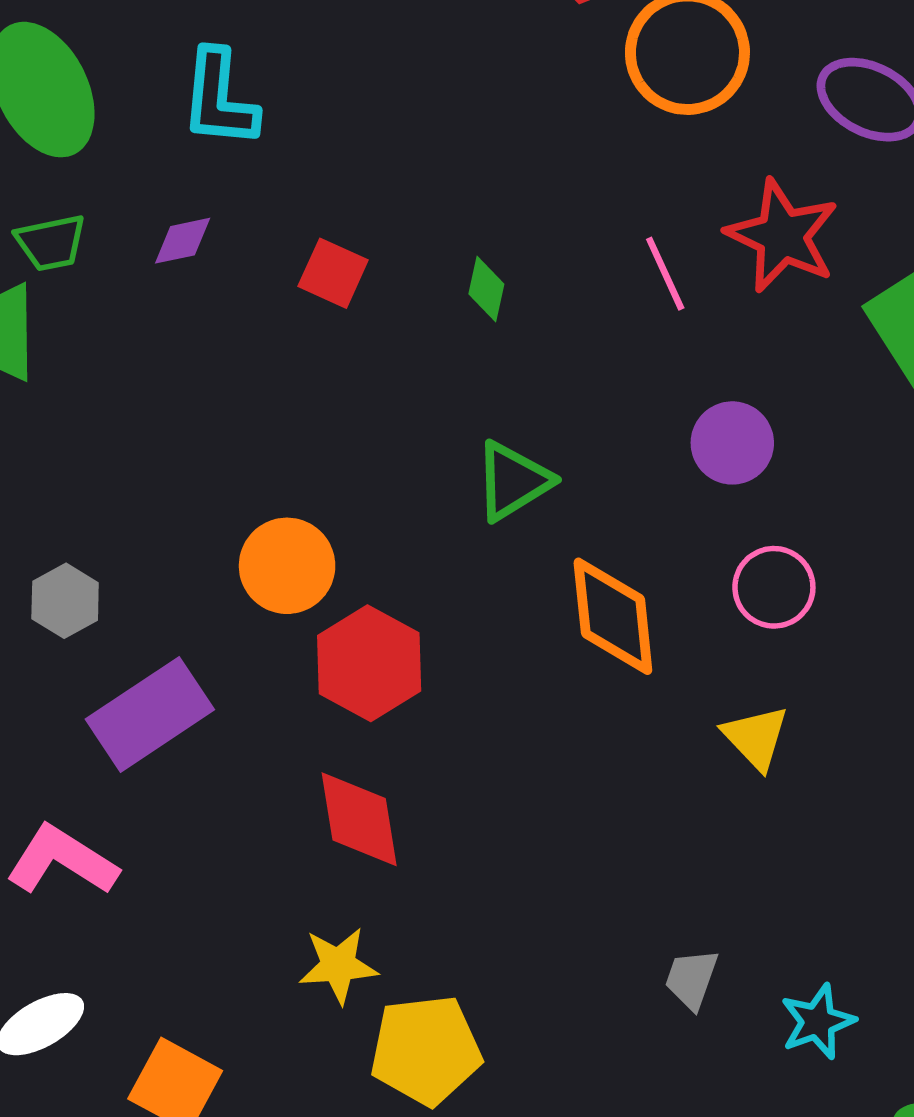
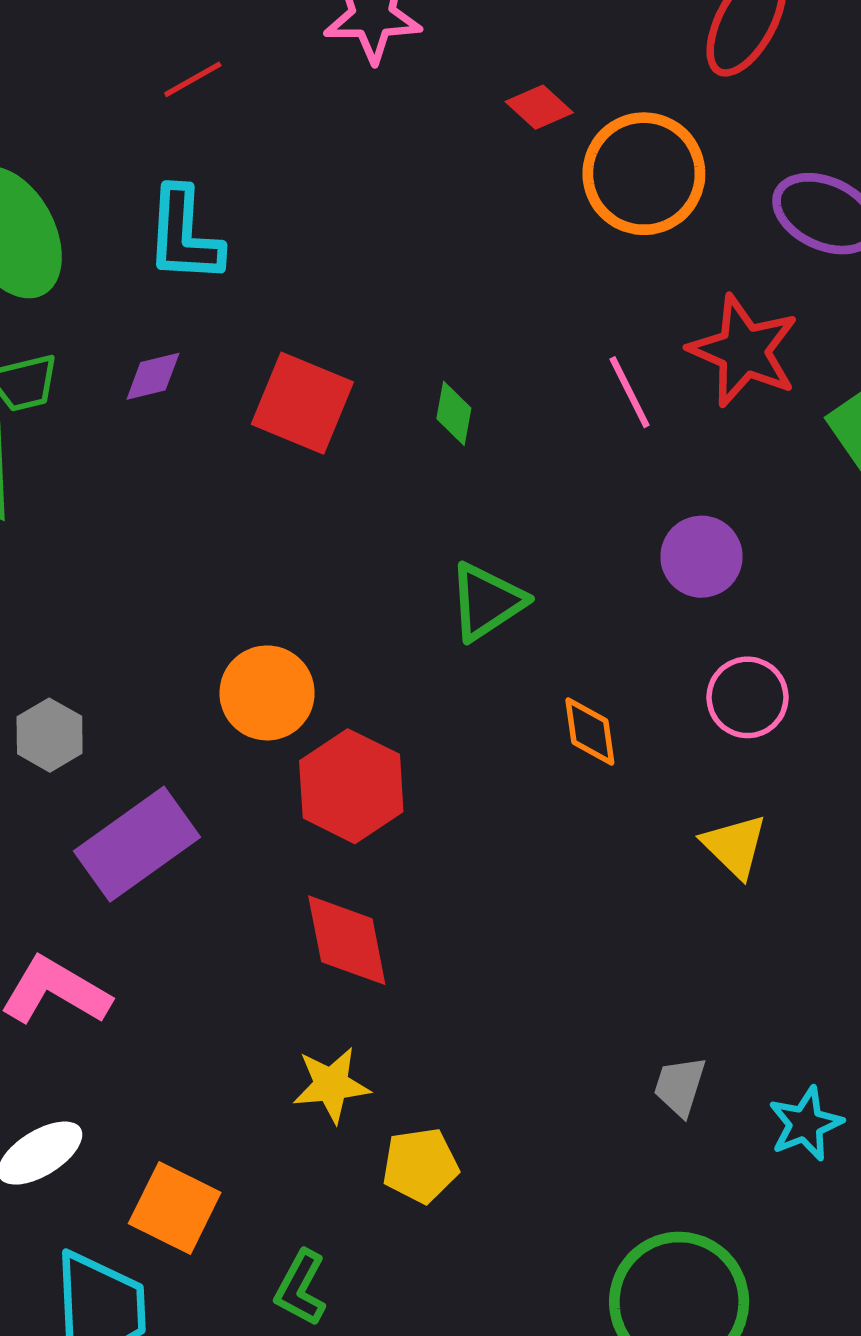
red square: (333, 273) -> (302, 403), size x1.5
orange diamond: (613, 616) -> (590, 731), size x0.6
yellow pentagon: (426, 1050) -> (420, 1165), size x0.7

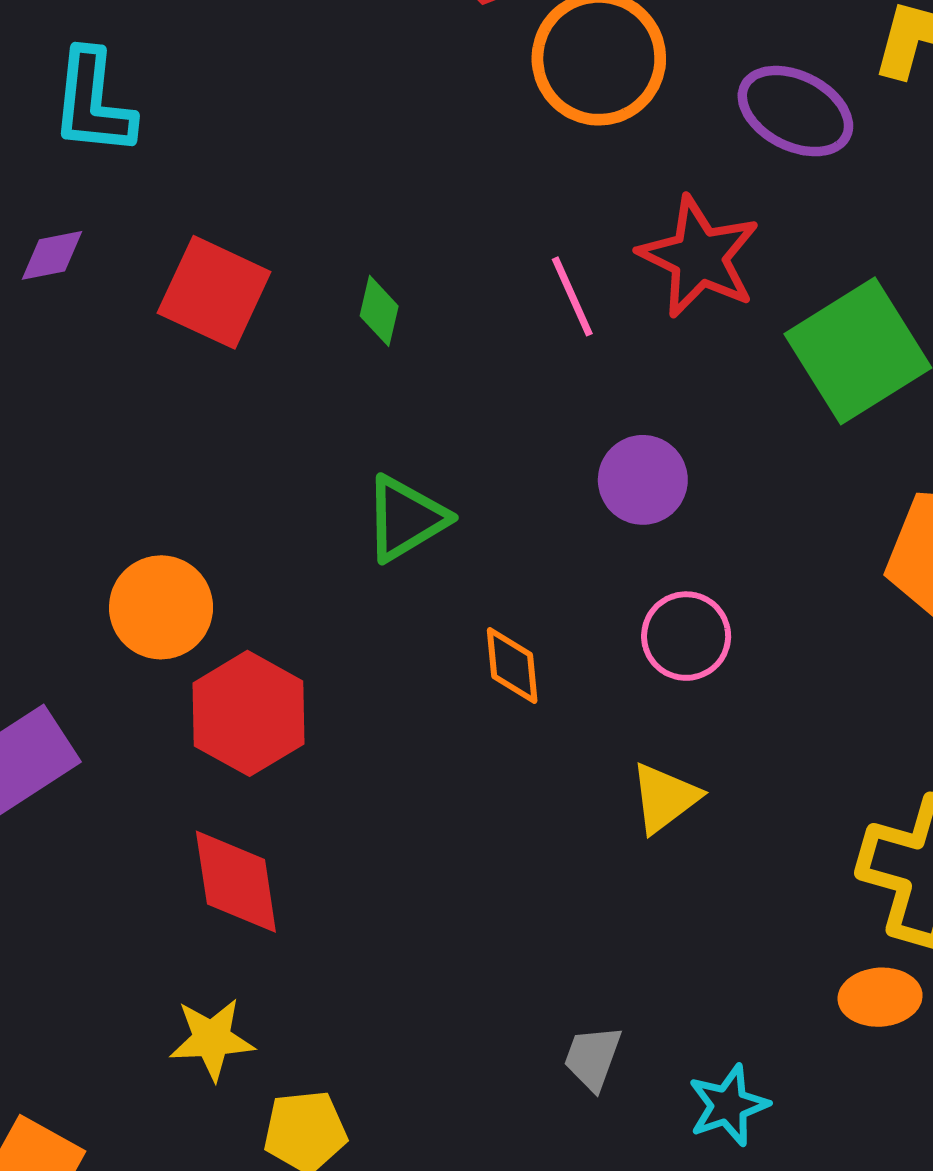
yellow triangle: (735, 846) -> (665, 798), turned 36

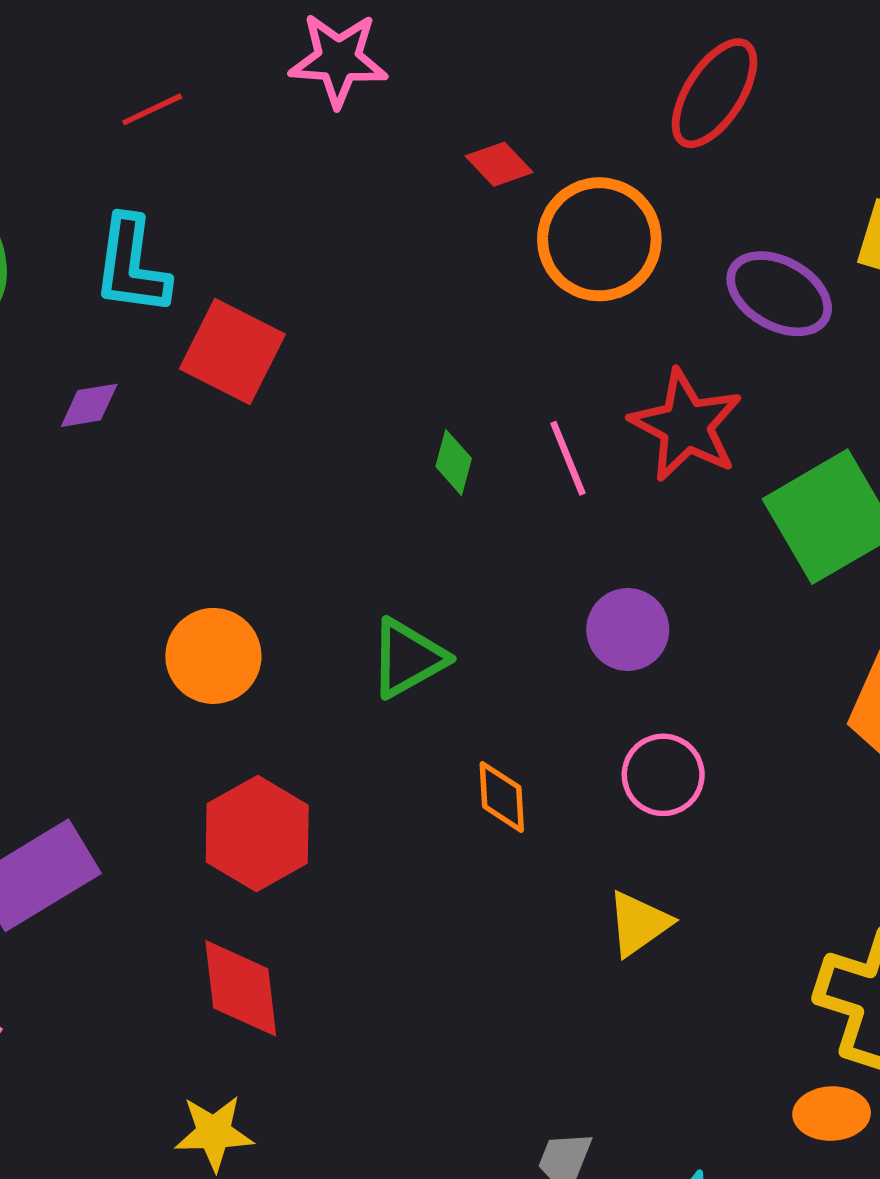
red square: (214, 292) -> (232, 352), moved
green diamond: (379, 311) -> (454, 462), moved
orange circle: (161, 607) -> (213, 656), moved

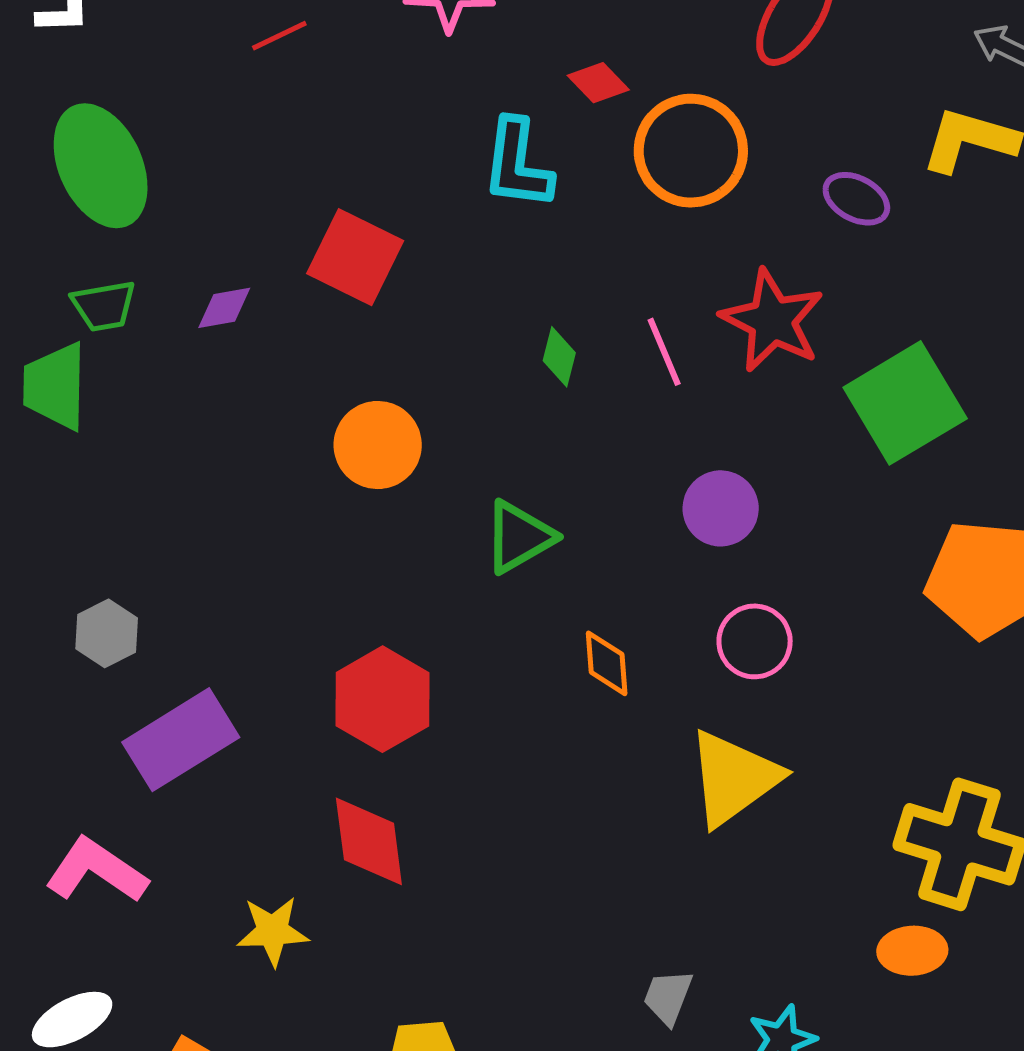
cyan L-shape: (132, 265) -> (517, 164), moved
purple ellipse: (779, 294) -> (856, 199), size x0.7
orange circle: (213, 656) -> (378, 445), moved
yellow triangle: (639, 924) -> (734, 778), size x1.6
yellow star: (214, 1133) -> (273, 931), moved

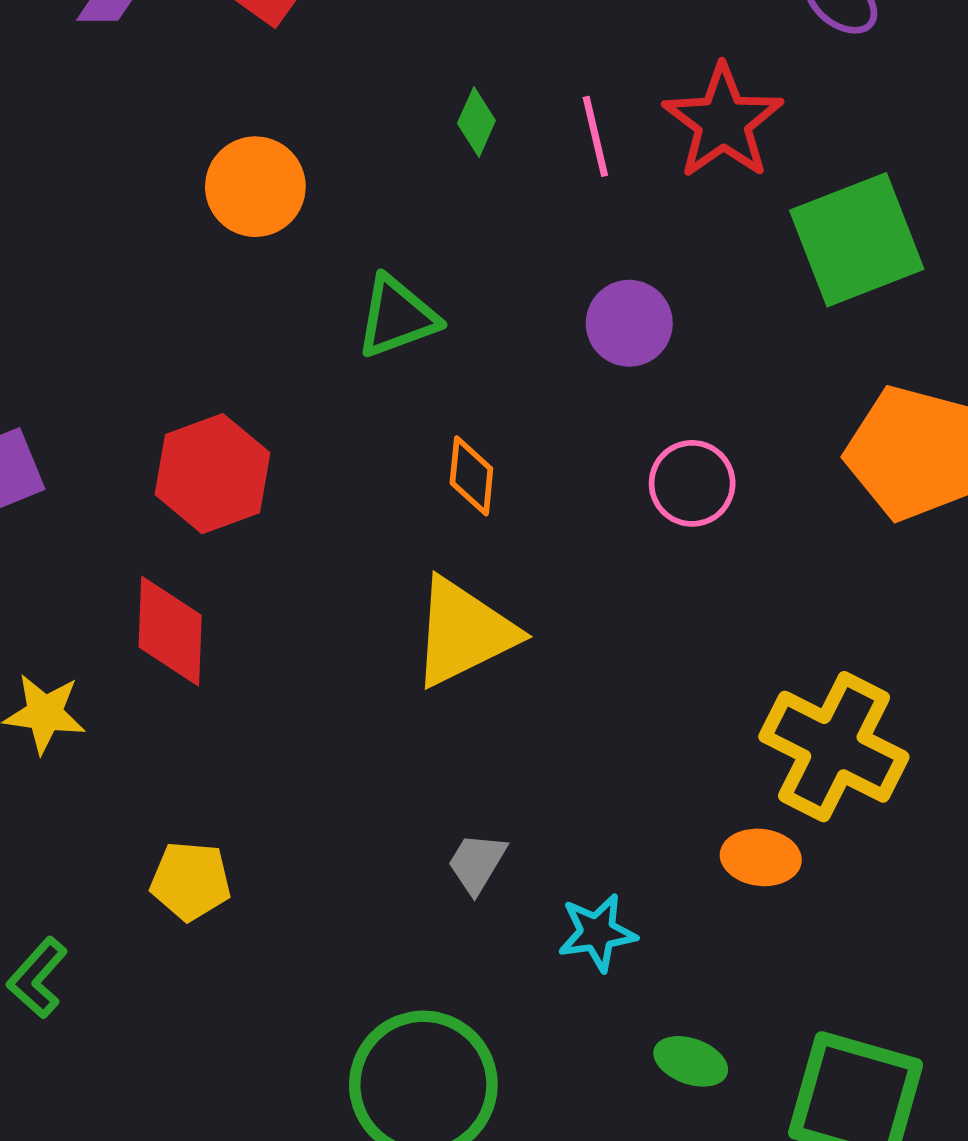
pink circle: (755, 641) -> (692, 483), moved
yellow triangle: (734, 778) -> (464, 632), moved

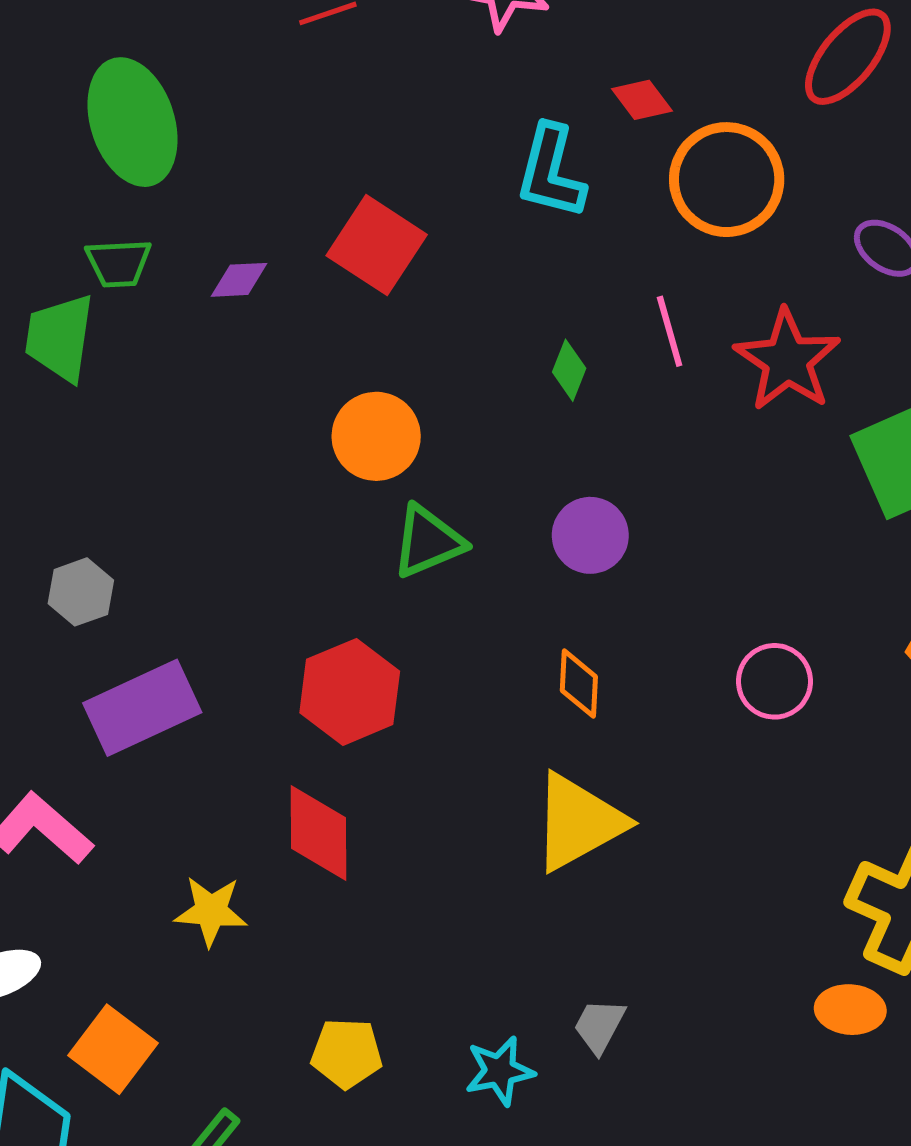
pink line: (595, 136) -> (670, 331), moved
green triangle: (397, 317) -> (428, 541), moved
purple circle: (629, 323) -> (590, 535), moved
cyan star: (597, 933) -> (500, 1071), moved

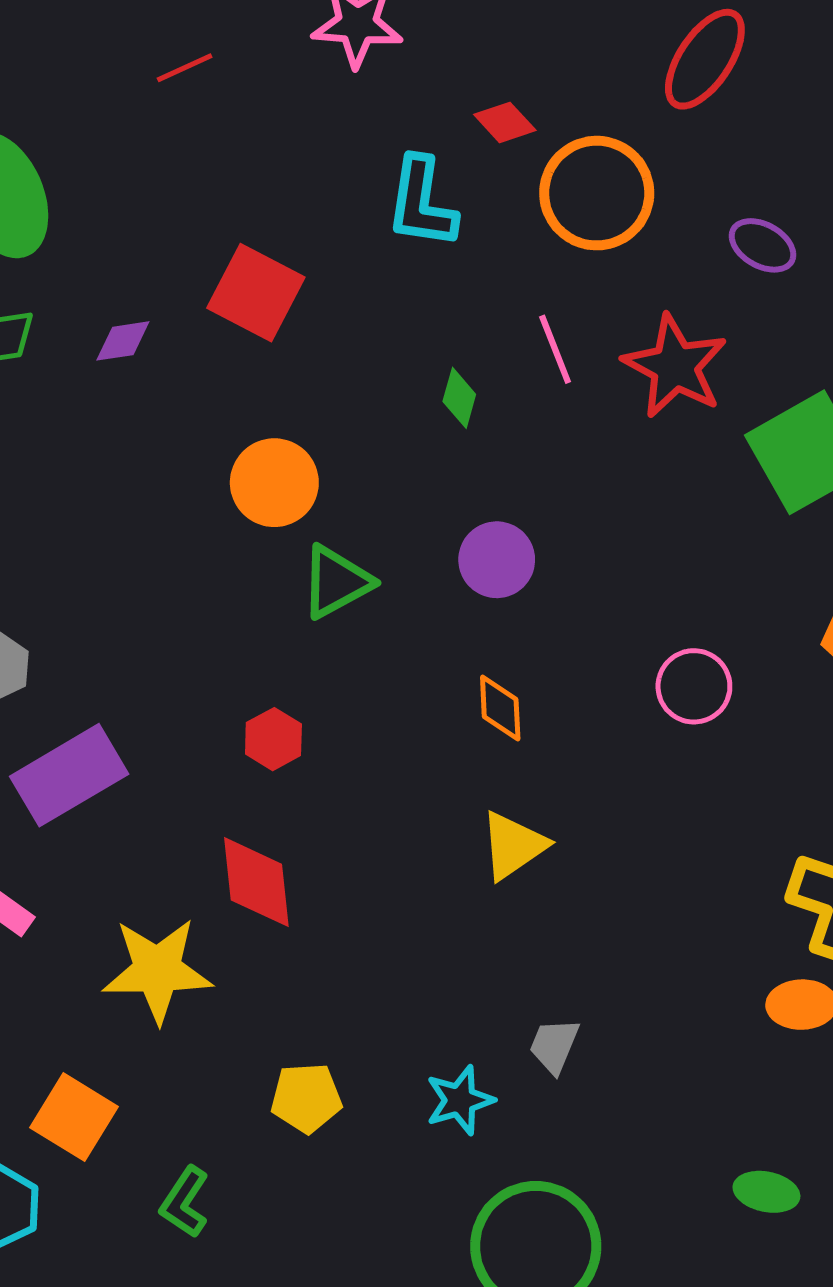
red hexagon: (350, 692) -> (273, 739), size x0.6
yellow triangle: (578, 822) -> (513, 846), size x0.7
yellow star: (211, 911) -> (157, 970), size x1.5

